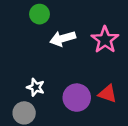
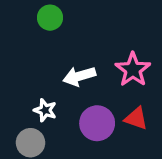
white arrow: (63, 38) -> (79, 76), moved
pink star: (105, 40) -> (133, 70), moved

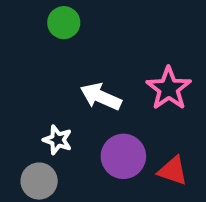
white arrow: (79, 76) -> (101, 97), turned 40
red triangle: (136, 118) -> (173, 171), moved

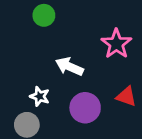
pink star: (169, 88) -> (116, 44), moved
red triangle: (173, 171) -> (126, 96), moved

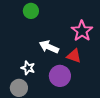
red triangle: (126, 96) -> (74, 56), moved

